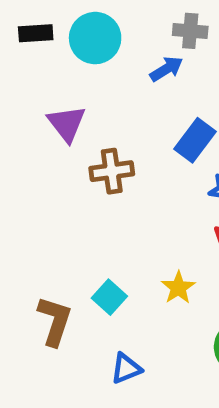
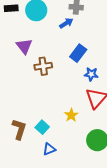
cyan square: (109, 297) -> (42, 127), moved

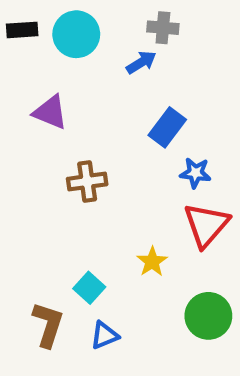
purple triangle: (24, 46) -> (50, 112), turned -30
brown cross: (43, 66) -> (87, 182), moved
brown L-shape: (19, 129) -> (48, 325), moved

